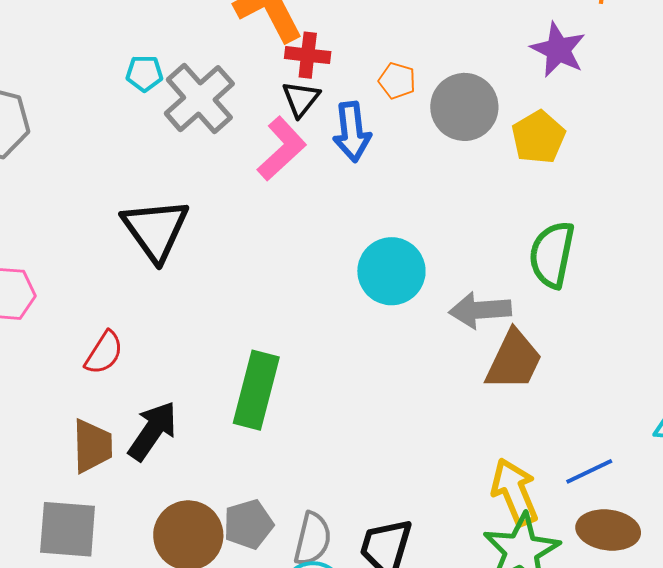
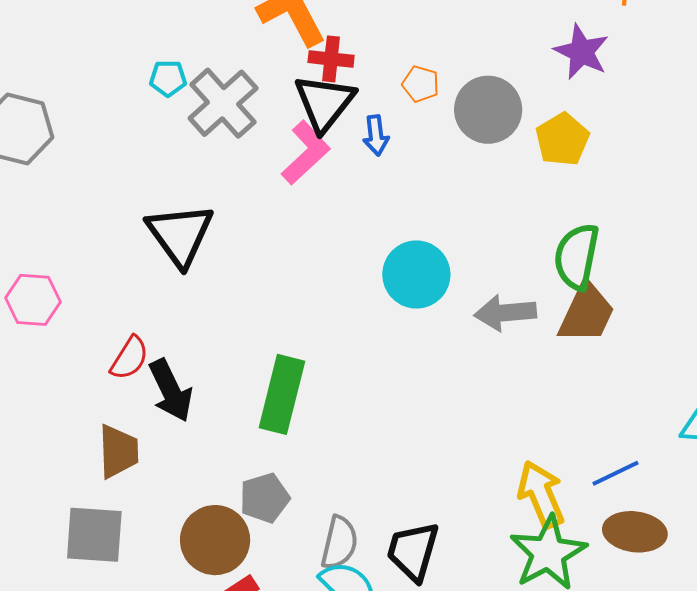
black triangle: (301, 99) -> (324, 103), size x1.6
blue arrow: (352, 132) -> (376, 135), size x0.7
brown trapezoid: (514, 360) -> (586, 313), moved
black arrow: (153, 431) -> (171, 390), moved, turned 120
gray pentagon: (248, 524) -> (265, 498), moved

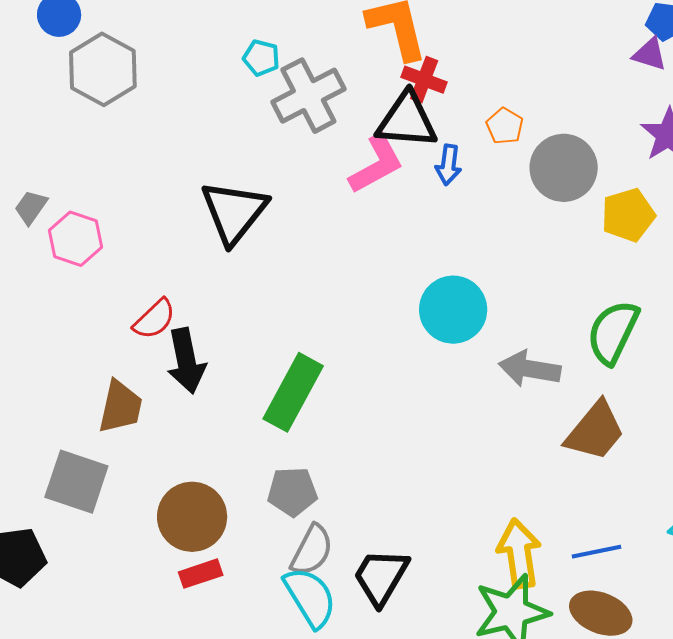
black triangle: (324, 103) -> (407, 120), turned 42
brown trapezoid: (586, 313) -> (595, 431), moved
gray pentagon: (265, 498) -> (292, 492), moved

